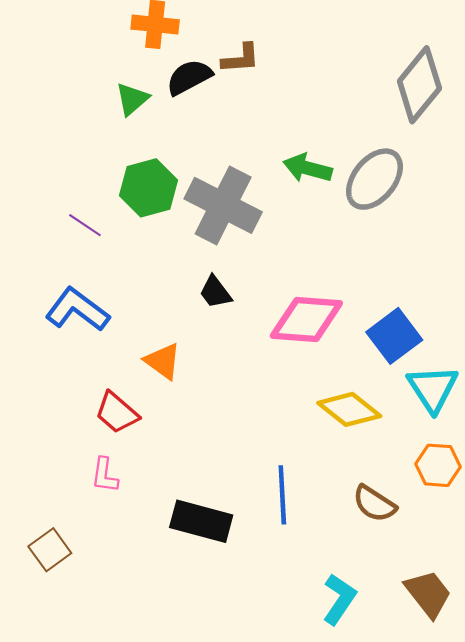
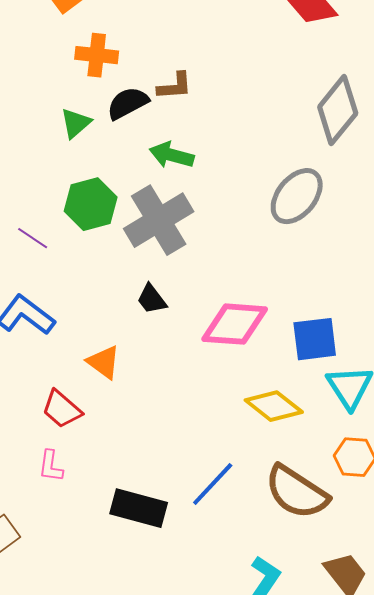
green arrow: (308, 168) -> (172, 155), moved
gray cross: (223, 205) -> (159, 220), turned 32
blue square: (394, 336) -> (315, 339), turned 30
blue line: (282, 495) -> (213, 484), turned 46
brown semicircle: (374, 504) -> (297, 492), size x1.6

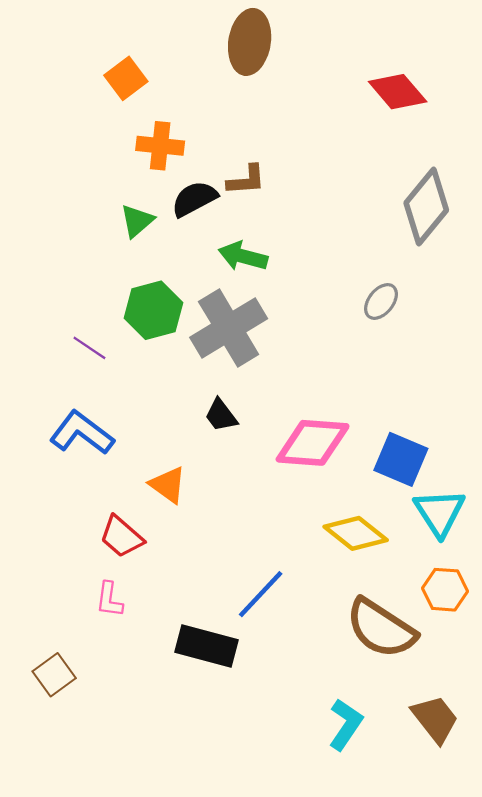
gray ellipse: (297, 196) -> (381, 301), size x0.6
blue square: (315, 339) -> (401, 459), turned 30
blue line: (213, 484) -> (261, 594), moved

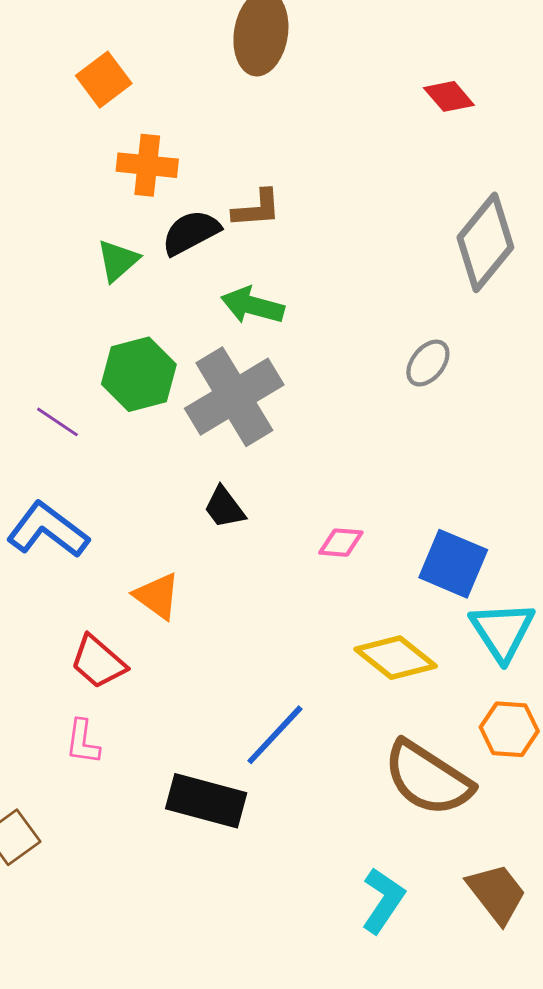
red diamond: (398, 92) -> (449, 96), size x0.7
pink diamond: (313, 443) -> (341, 543), size x0.5

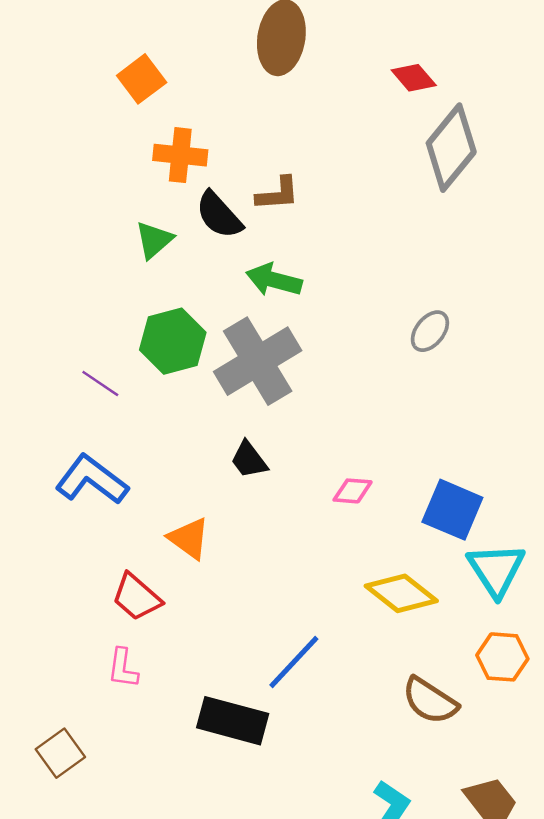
red diamond: (449, 96) -> (414, 78), moved
black semicircle: (191, 233) -> (219, 215), turned -104
gray diamond: (485, 242) -> (451, 148), moved
brown semicircle: (428, 778) -> (430, 701), size x0.7

